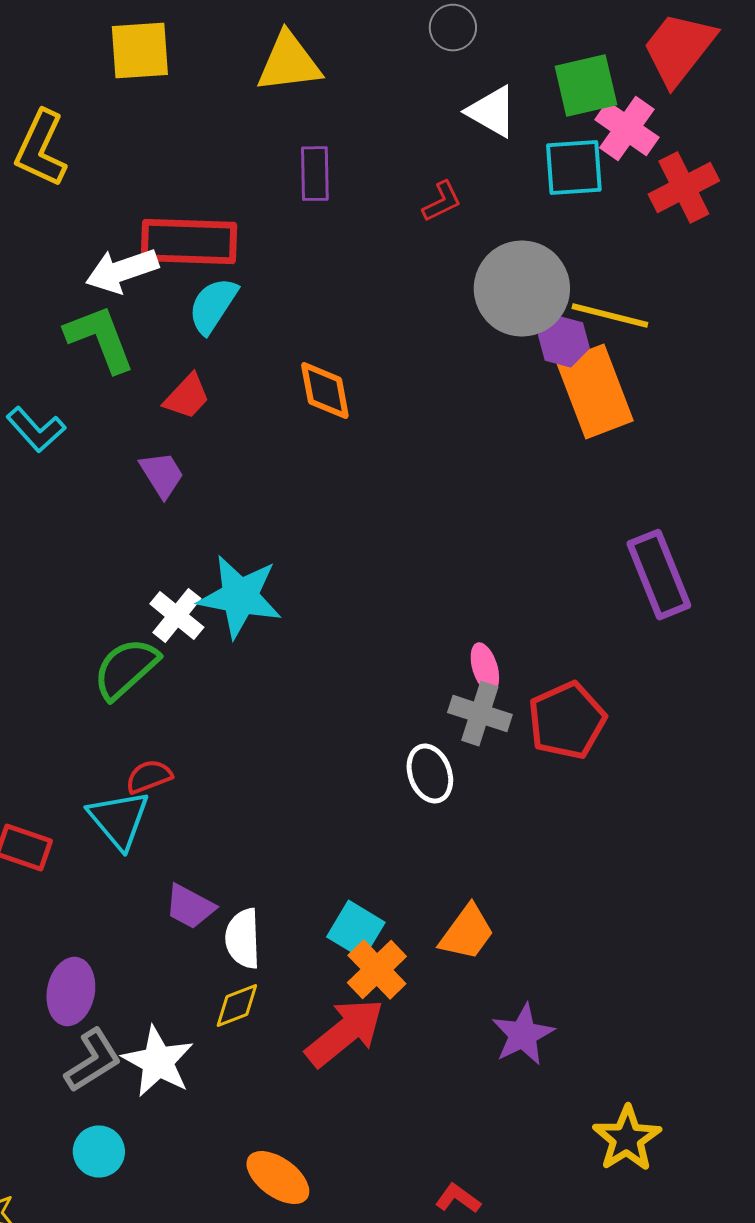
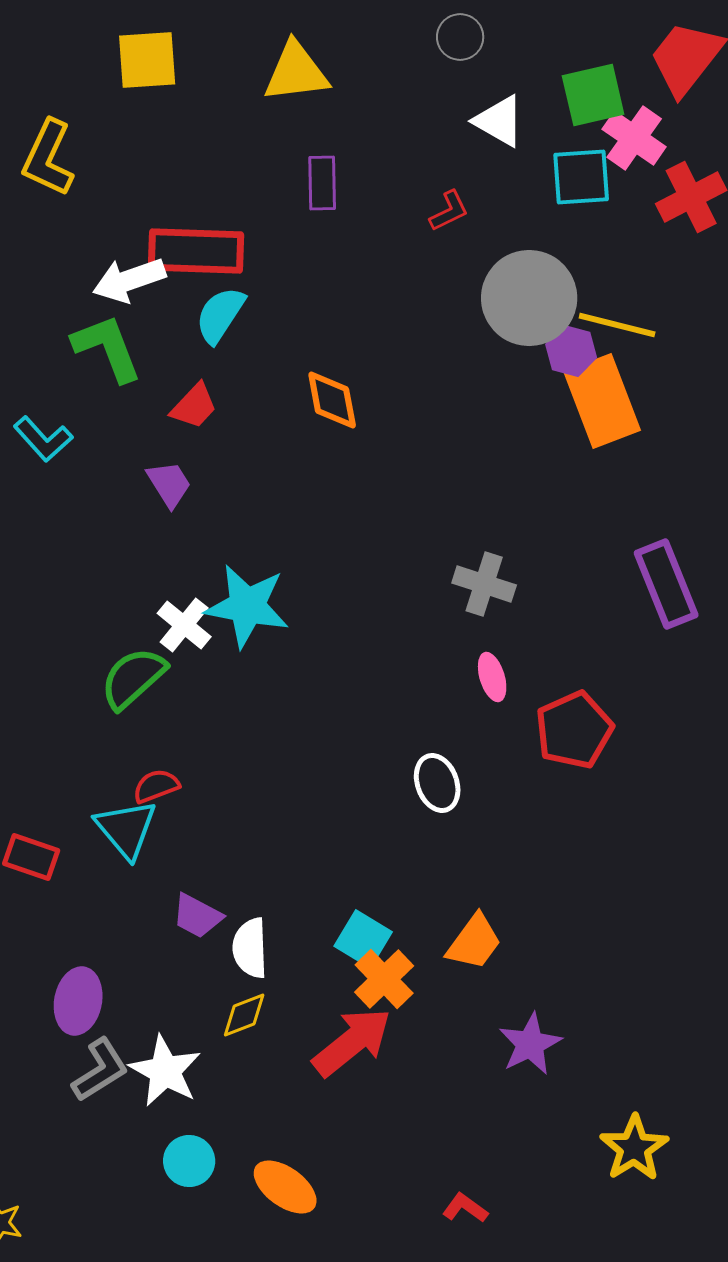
gray cross: (480, 714) -> (484, 584), moved
cyan circle: (99, 1152) -> (189, 1161), moved

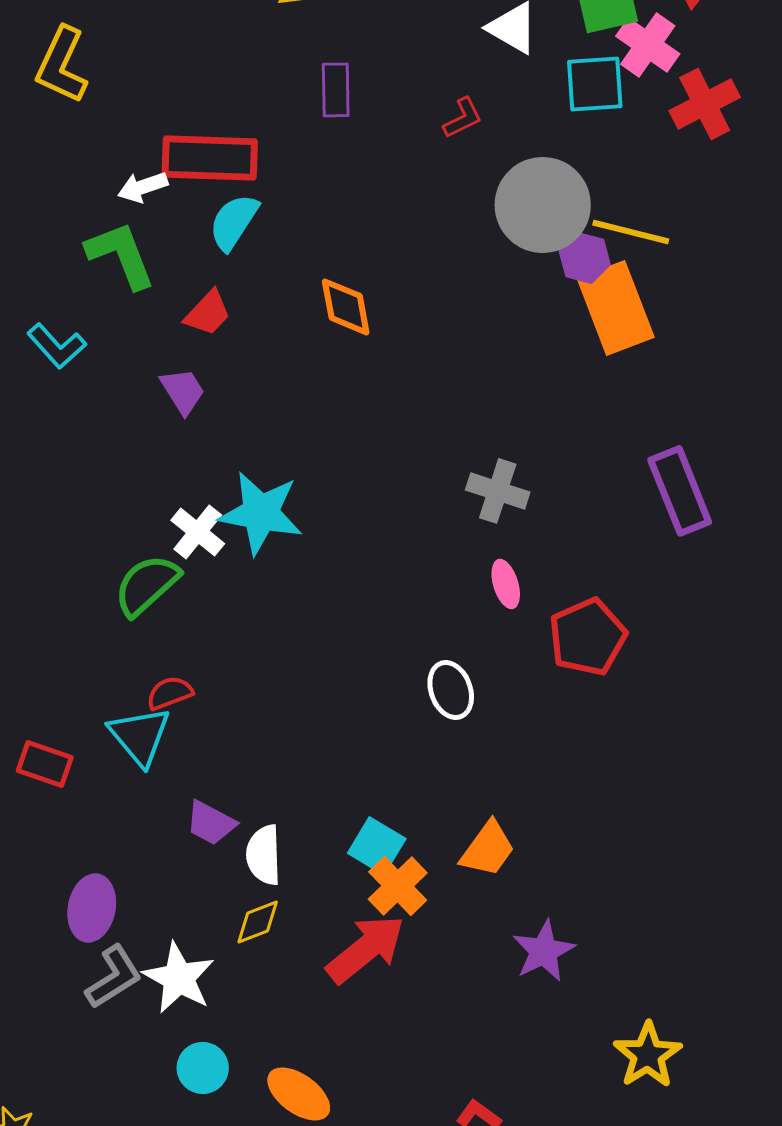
white arrow: (129, 280) -> (143, 187), size x0.7

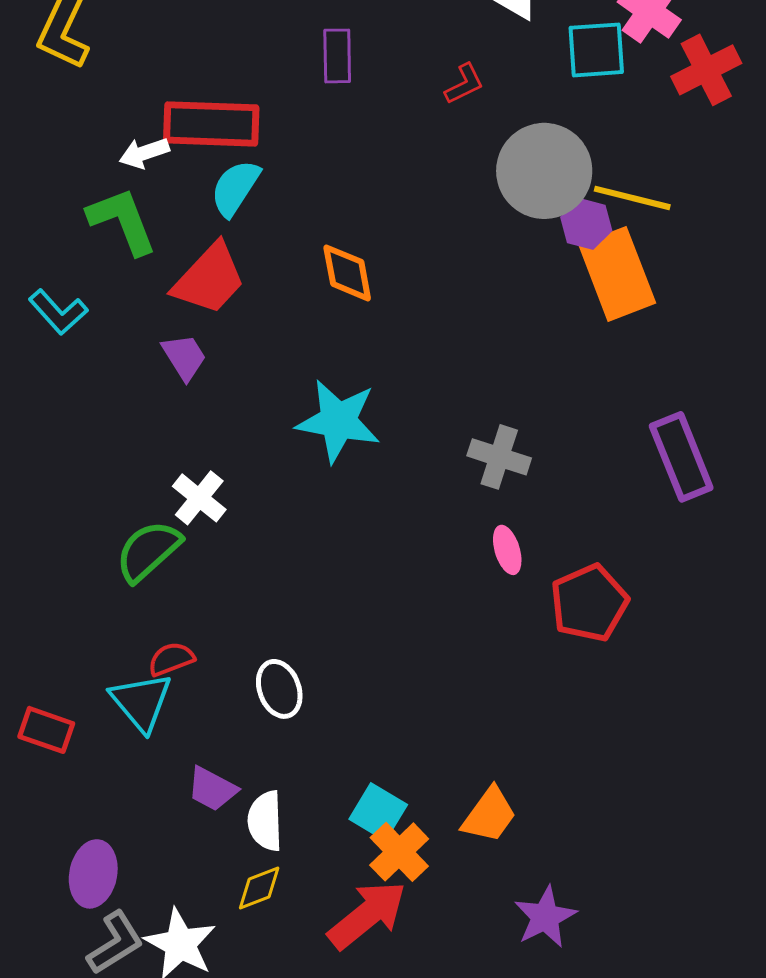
red trapezoid: (208, 313) -> (209, 279), size x1.6
cyan star: (261, 513) -> (338, 421), moved
white ellipse: (451, 690) -> (279, 689), moved

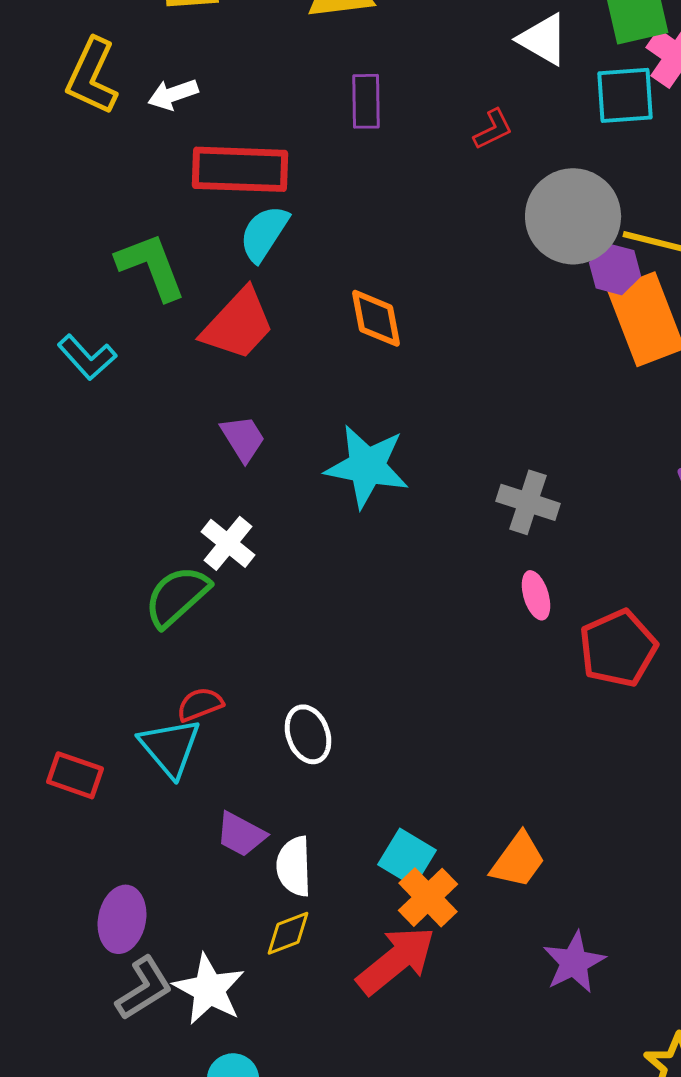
white arrow: (144, 153) -> (173, 94), moved
purple trapezoid: (184, 357) -> (243, 438), moved

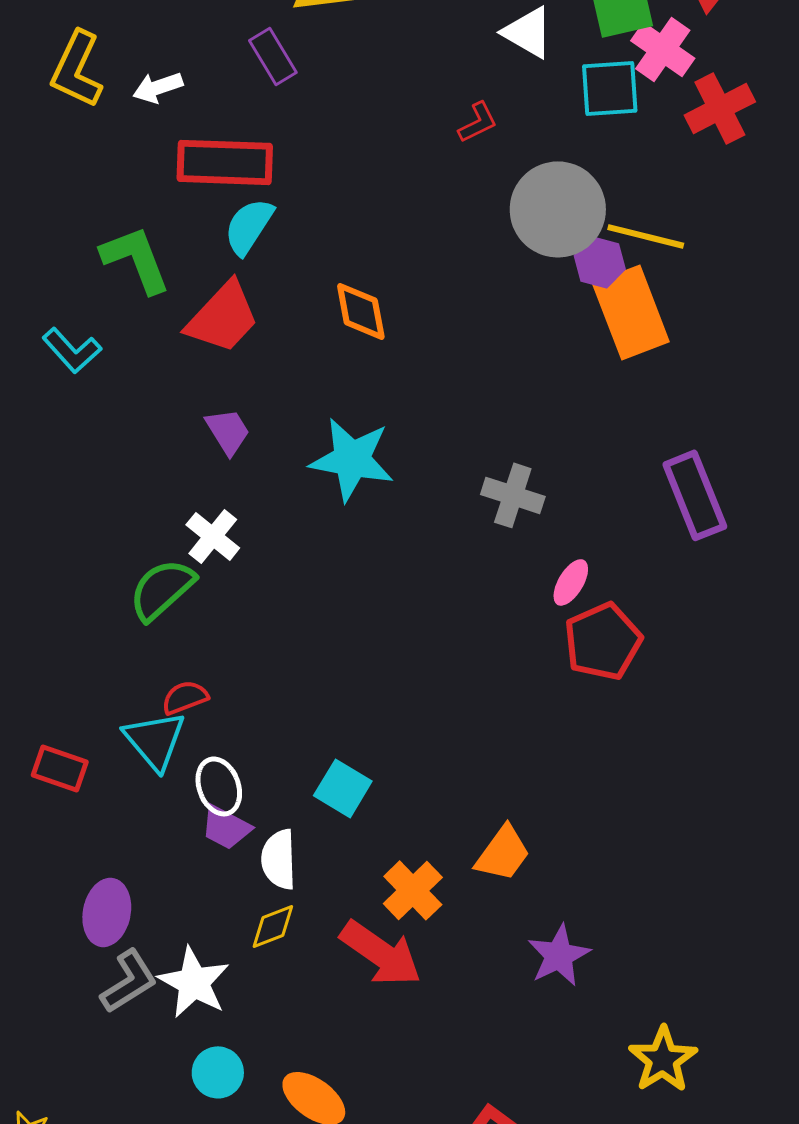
purple rectangle: (366, 101) -> (273, 56), moved, turned -30
pink ellipse: (536, 595) -> (571, 582), moved, turned 48
white ellipse: (308, 734) -> (219, 786), moved
cyan square: (407, 857) -> (343, 788), moved
red arrow: (396, 960) -> (381, 953), turned 74

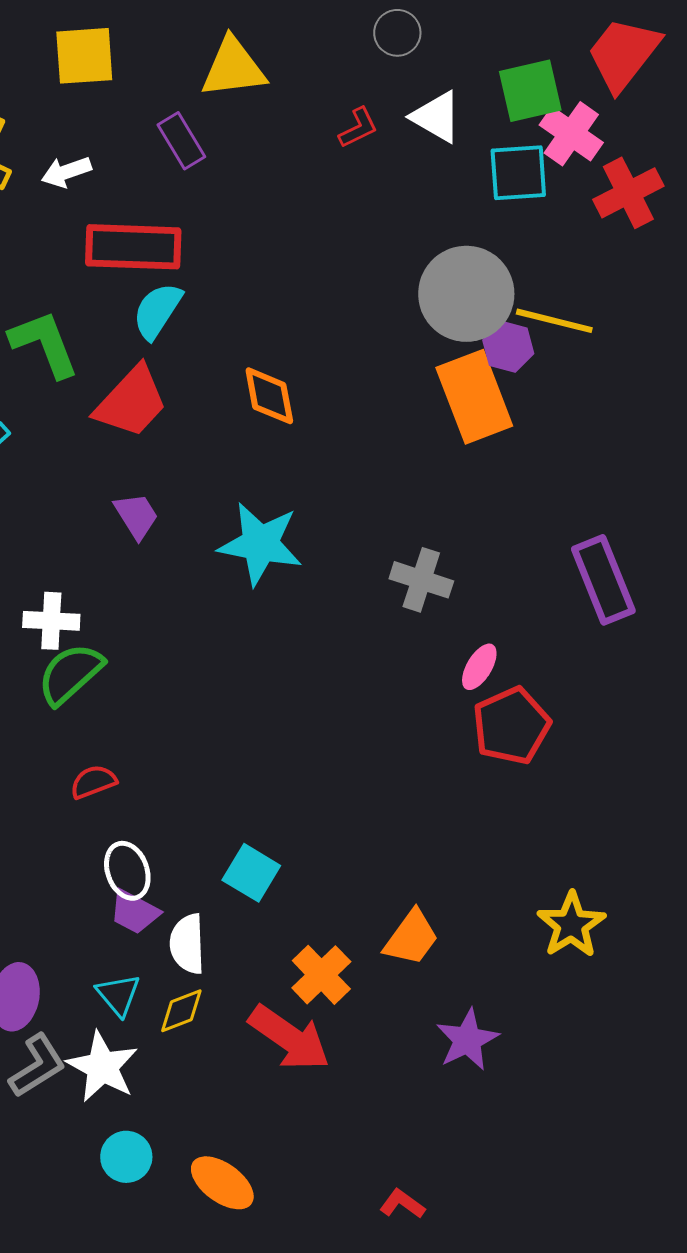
red L-shape: (478, 122) -> (358, 128), moved
orange rectangle: (631, 312) -> (474, 397), moved
white cross: (213, 536) -> (51, 621), moved, turned -36
cyan triangle: (155, 740) -> (118, 995), moved, size x0.7
yellow star: (663, 1059) -> (571, 925), moved

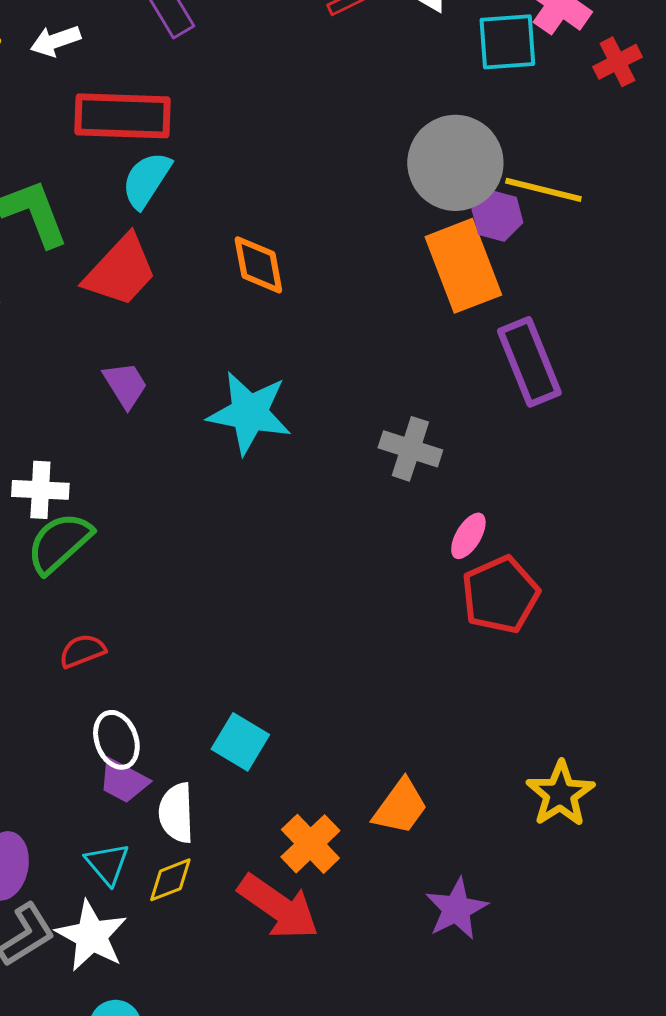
red cross: (628, 193) -> (617, 62), size x0.7
purple rectangle: (603, 580) -> (529, 362), moved

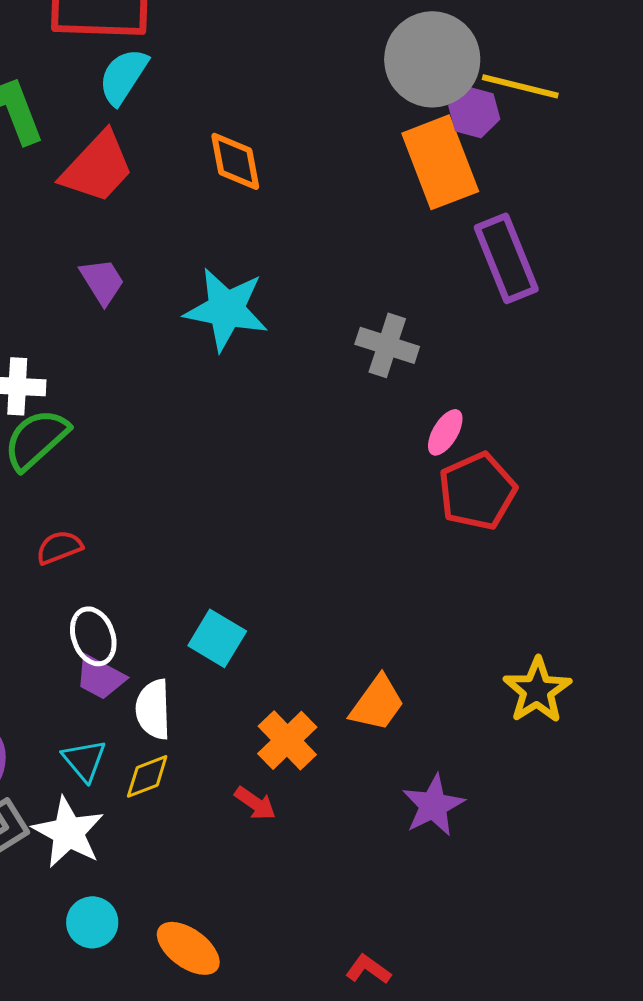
red arrow: (278, 907) -> (255, 803), size x0.5

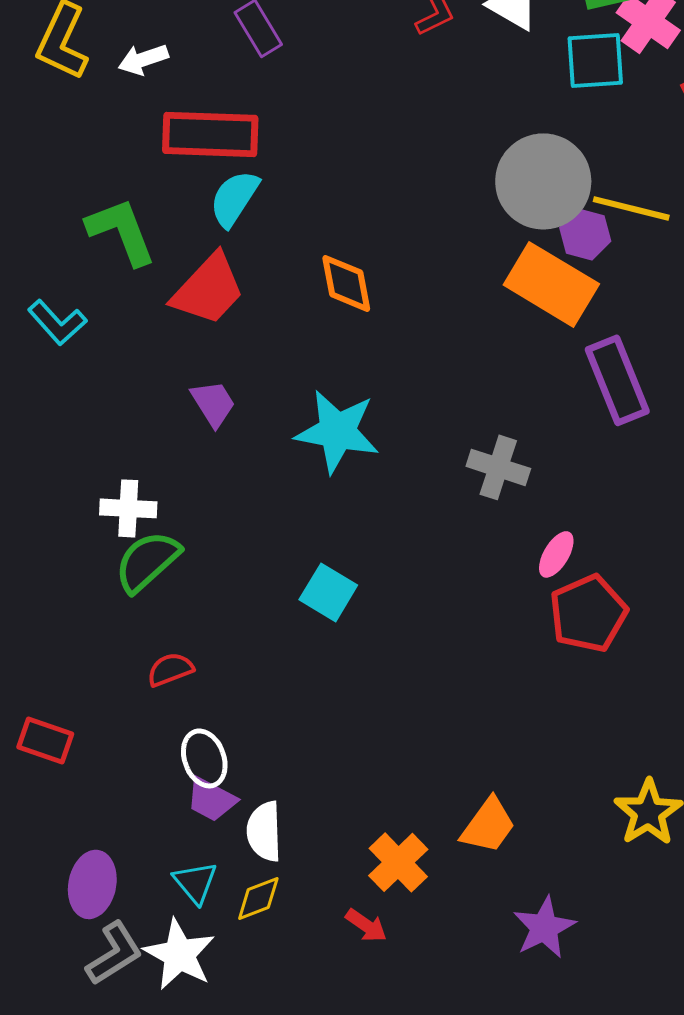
orange rectangle: (440, 162) -> (551, 284), turned -38
cyan square: (217, 638) -> (328, 592), moved

